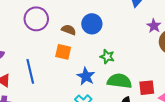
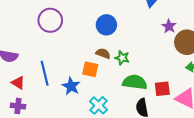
brown semicircle: (69, 30) -> (103, 53), moved
orange square: (63, 52) -> (90, 69), moved
blue star: (86, 76) -> (71, 86), moved

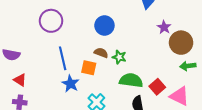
blue line: (45, 73) -> (63, 58), moved
red square: (162, 89) -> (157, 87), turned -35

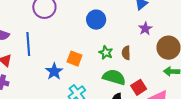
purple star: (164, 27) -> (145, 29), moved
brown semicircle: (101, 53) -> (126, 53), moved, turned -120
blue line: (63, 58) -> (28, 44), moved

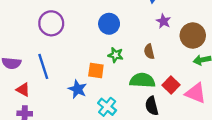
green star: (106, 53) -> (116, 55), moved

